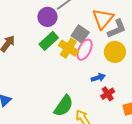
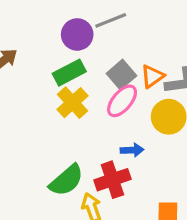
orange triangle: (103, 19) -> (152, 76), moved, size x0.7
yellow cross: (68, 48) -> (73, 103), moved
red cross: (108, 94) -> (112, 180), moved, size x1.5

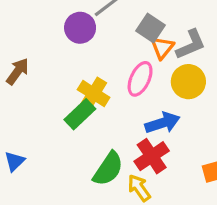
green rectangle: (69, 73) -> (80, 114), moved
gray square: (121, 75) -> (151, 28), moved
blue arrow: (132, 150) -> (162, 123), size x1.5

